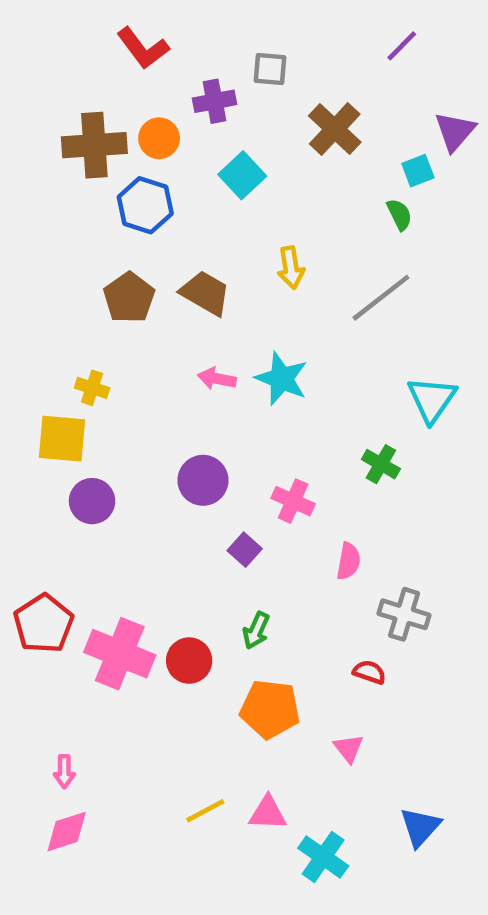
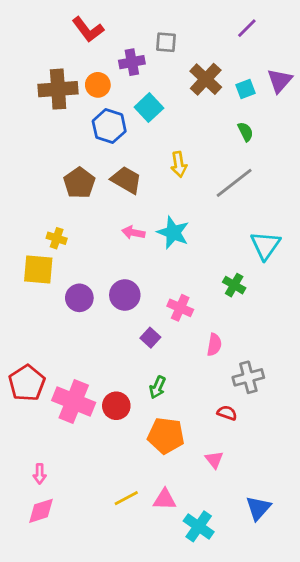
cyan square: (418, 171) -> (245, 89), moved
blue hexagon: (145, 205) -> (109, 126), moved
purple circle: (92, 501) -> (79, 298), moved
gray cross: (404, 614) -> (248, 377), turned -32

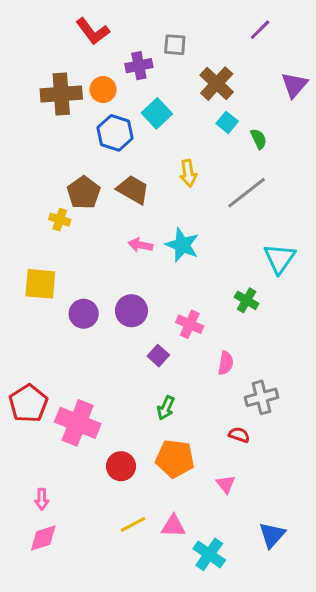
cyan square: (245, 89) -> (227, 122), moved, turned -30
yellow cross: (57, 238) -> (60, 220), moved
red circle: (116, 406) -> (121, 466), moved

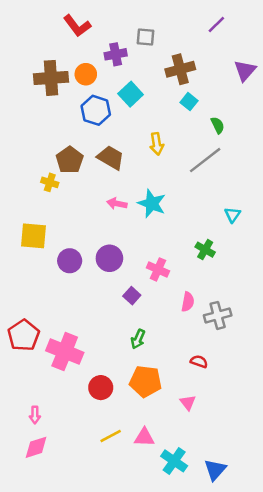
brown cross: (217, 84) -> (180, 69), turned 32
green semicircle: (259, 139) -> (218, 125), moved
cyan triangle: (279, 258) -> (233, 215), size x0.6
gray cross: (262, 397) -> (218, 315), moved
blue triangle: (272, 535) -> (215, 470), moved

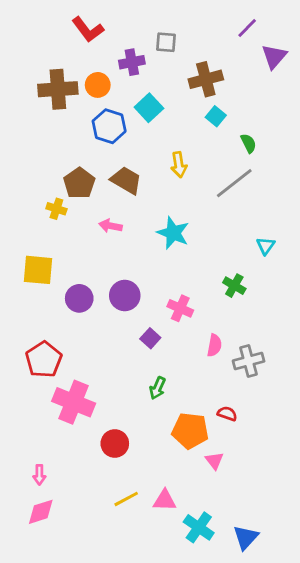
purple triangle: (245, 70) -> (274, 56), moved
pink arrow: (117, 204) -> (111, 226), moved
red pentagon: (24, 335) -> (44, 360), moved
orange pentagon: (145, 381) -> (190, 431), moved

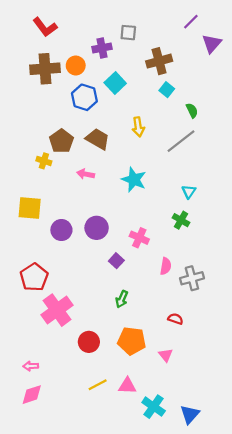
red L-shape: (88, 29) -> (45, 27), moved
cyan triangle: (266, 246) -> (189, 192), moved
pink cross: (74, 402) -> (57, 310), turned 32
orange pentagon: (190, 431) -> (132, 341), moved
pink arrow: (39, 475) -> (31, 366), turned 88

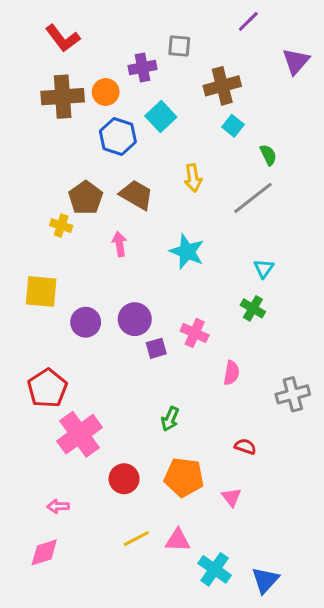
purple line: (191, 22) -> (248, 21), moved
pink arrow: (86, 174) -> (119, 244), turned 70
purple square: (116, 261) -> (156, 348), moved, turned 32
gray cross: (192, 278) -> (293, 394), moved
pink arrow: (31, 366) -> (58, 506), moved

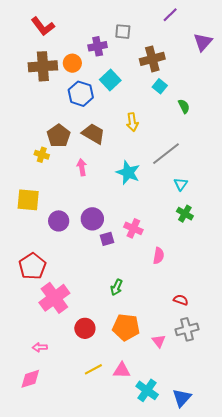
gray line: (253, 198) -> (166, 154), moved
green cross: (253, 308) -> (185, 214), moved
gray cross: (293, 394) -> (187, 329), moved
red semicircle: (245, 447) -> (181, 300), moved

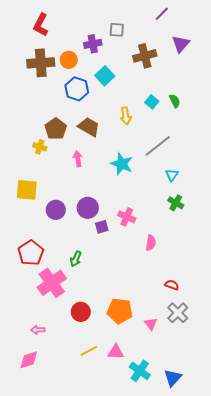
red L-shape: (43, 26) -> (41, 25), turned 65
purple triangle: (203, 42) -> (181, 44), moved
cyan square: (160, 86) -> (152, 102), moved
green arrow: (117, 287) -> (76, 259), moved
gray cross: (187, 329) -> (178, 313), turned -30

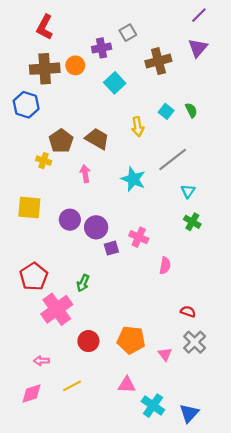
purple line: (162, 14) -> (199, 15), moved
gray square: (117, 30) -> (128, 33), turned -35
blue hexagon: (77, 89) -> (26, 105), moved
purple circle: (56, 210) -> (70, 220), moved
yellow line: (89, 351) -> (72, 386), moved

